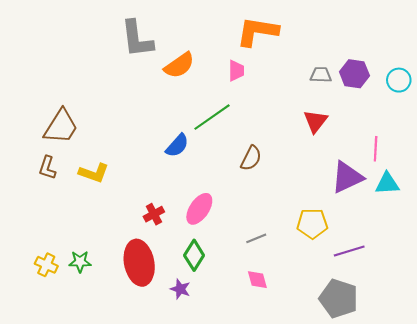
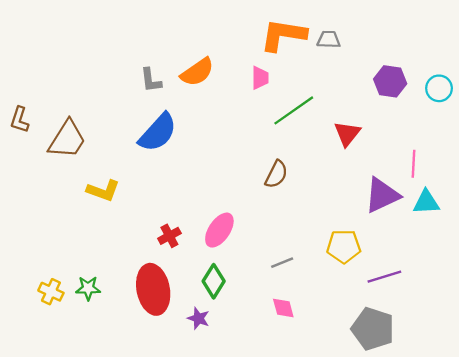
gray L-shape: (137, 39) -> (151, 80), moved, size x0.6
gray trapezoid: (321, 75) -> (329, 40), moved
green line: (212, 117) -> (294, 110), moved
blue semicircle: (177, 146) -> (158, 132), moved, size x1.5
brown L-shape: (47, 168) -> (20, 120), moved

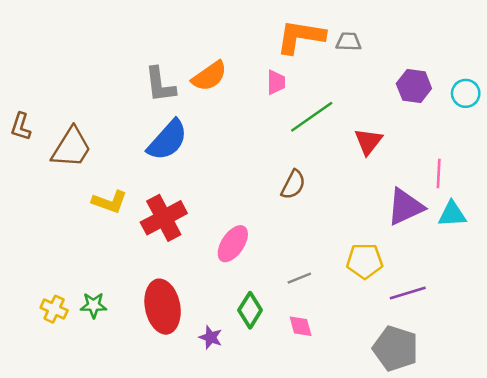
gray L-shape: (151, 80) -> (160, 85), size x1.4
red cross: (169, 236) -> (164, 218), moved, size x1.8
green diamond: (214, 281) -> (250, 310), moved

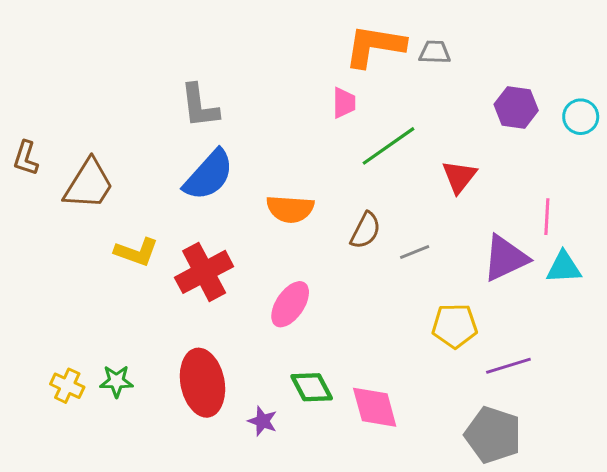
orange semicircle: (209, 76) -> (290, 209), moved, turned 39
gray line: (299, 278) -> (415, 252), moved
green diamond: (250, 310) -> (312, 387), turned -60
pink diamond: (301, 326) -> (375, 407), size x1.6

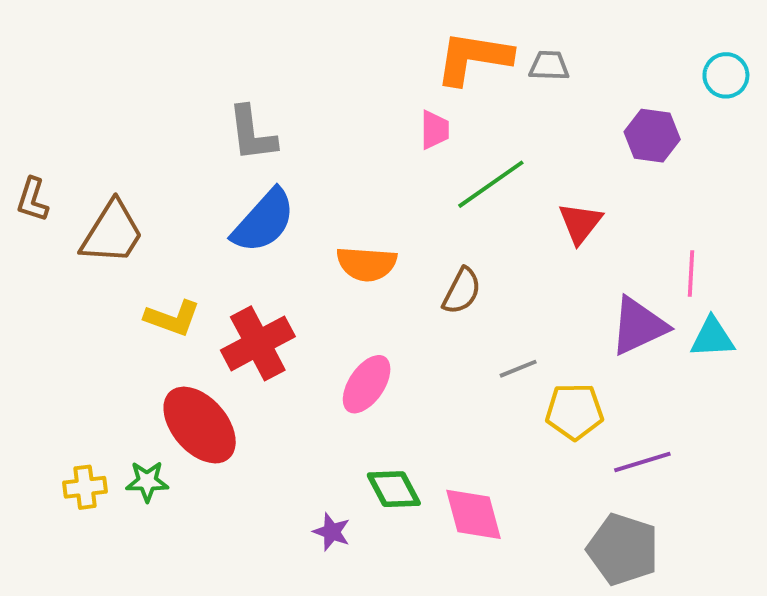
cyan circle: (581, 117) -> (726, 75), moved
gray line: (415, 252) -> (518, 369), moved
red ellipse: (202, 383) -> (200, 425), moved, turned -30
yellow cross: (67, 386) -> (85, 487), turned -32

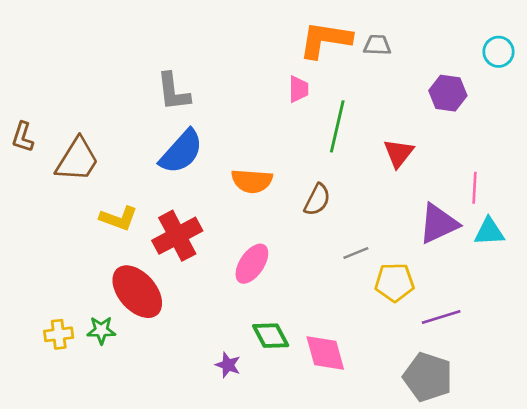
green line: (491, 184) -> (337, 126), turned -42

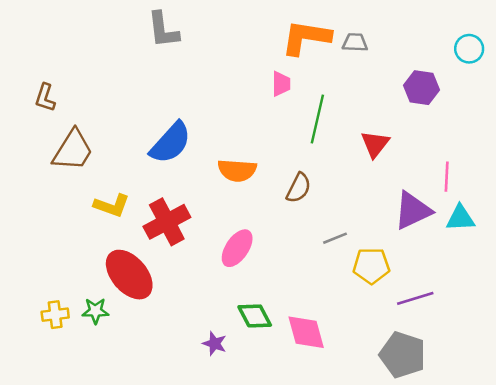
gray L-shape: (173, 92) -> (163, 30), moved
brown L-shape: (23, 137) -> (45, 98), moved

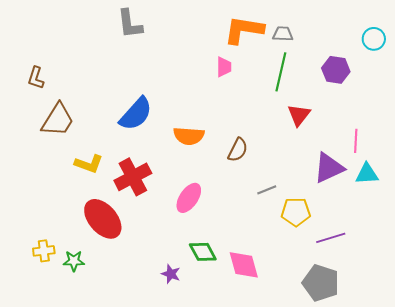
green line: (317, 119) -> (281, 72), moved
green star: (95, 311) -> (74, 261), moved

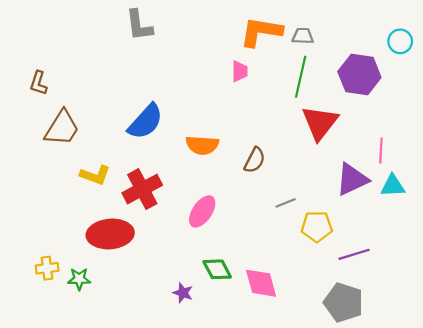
purple hexagon: (336, 70) -> (359, 75), size x1.4
red triangle: (299, 115) -> (320, 123), size x1.5
red ellipse: (103, 219) -> (110, 234), turned -54

